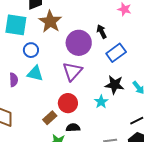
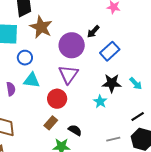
black arrow: (102, 32) -> (93, 32), turned -104
red circle: (68, 103) -> (57, 99), moved
black semicircle: (73, 128) -> (75, 130), turned 40

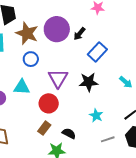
purple circle: (72, 45) -> (57, 29), moved
blue circle: (25, 58) -> (31, 59), moved
black star: (112, 83) -> (89, 82), moved
cyan star: (100, 101) -> (96, 115), moved

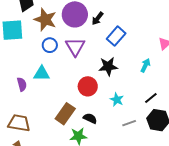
purple triangle: (58, 78) -> (75, 47), moved
cyan arrow: (126, 82) -> (145, 65), turned -104
red circle: (49, 103) -> (88, 86), moved
brown rectangle: (44, 128) -> (65, 114), size x1.5

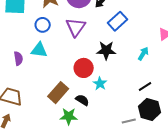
blue circle: (50, 45) -> (43, 25), moved
cyan star: (117, 100) -> (100, 84), moved
gray line: (129, 123) -> (129, 121), moved

